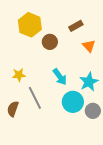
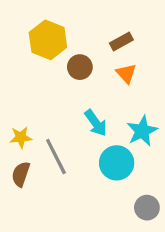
orange triangle: (89, 46) -> (126, 73), moved
yellow star: (19, 75) -> (21, 137), moved
gray circle: (93, 111) -> (147, 208), moved

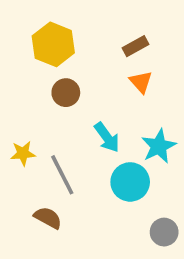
brown circle: (80, 67) -> (66, 93), moved
brown semicircle: (21, 174) -> (48, 218), moved, turned 100

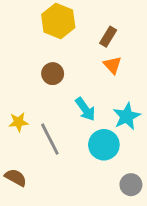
yellow hexagon: (53, 44) -> (58, 21), moved
brown rectangle: (136, 46) -> (108, 37), turned -30
brown semicircle: (48, 218) -> (16, 178), moved

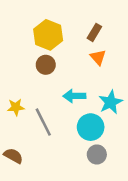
yellow hexagon: (58, 21) -> (48, 35), moved
cyan arrow: (85, 109) -> (74, 96), turned 125
gray circle: (131, 185) -> (97, 154), moved

